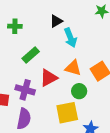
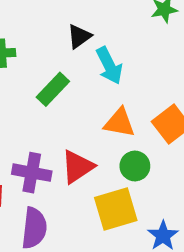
green rectangle: (31, 55) -> (53, 89), moved
red triangle: (49, 78) -> (77, 167), moved

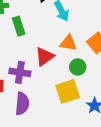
green rectangle: (53, 89) -> (19, 26), moved, turned -60
red triangle: (77, 167) -> (45, 57), moved

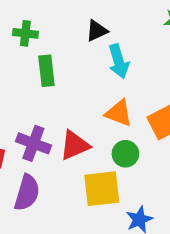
red triangle: (45, 57) -> (75, 145), moved

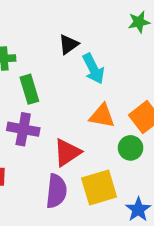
purple cross: (33, 143) -> (23, 129), moved
green circle: (125, 154) -> (131, 148), moved
purple semicircle: (27, 193) -> (56, 191), moved

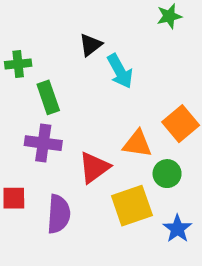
orange triangle: (102, 116) -> (137, 144), moved
green circle: (131, 148) -> (167, 174), moved
purple semicircle: (56, 191) -> (59, 214), moved

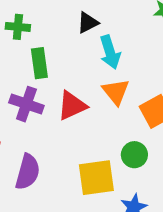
orange triangle: (137, 144) -> (116, 92), moved, turned 32
red triangle: (94, 167) -> (72, 106), moved

